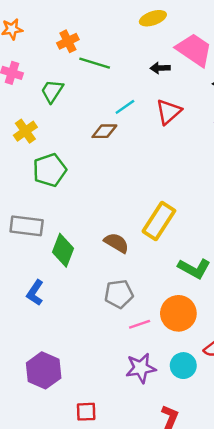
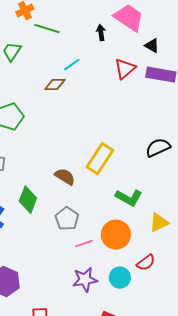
black arrow: (160, 68) -> (101, 33), turned 84
red triangle: (169, 112) -> (125, 69), moved
green diamond: (63, 250) -> (28, 200), moved
gray pentagon: (119, 294) -> (67, 219), turned -30

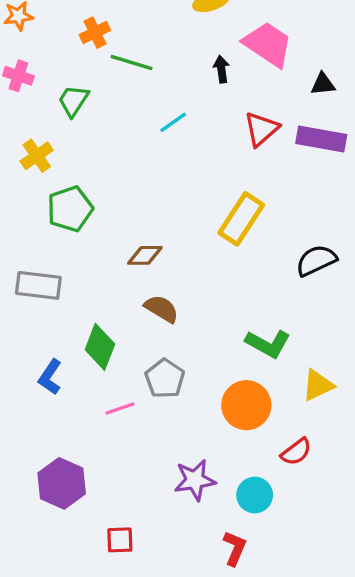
black triangle: (152, 46) -> (323, 84), moved, turned -35
brown diamond: (55, 85) -> (145, 255), moved
yellow rectangle: (100, 159) -> (241, 219), moved
pink line: (84, 244) -> (120, 409), moved
cyan circle: (120, 278) -> (255, 495), moved

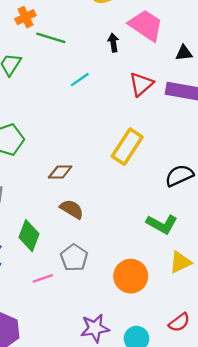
green L-shape: (268, 344) -> (162, 224), moved
red semicircle: (296, 452) -> (179, 322), moved

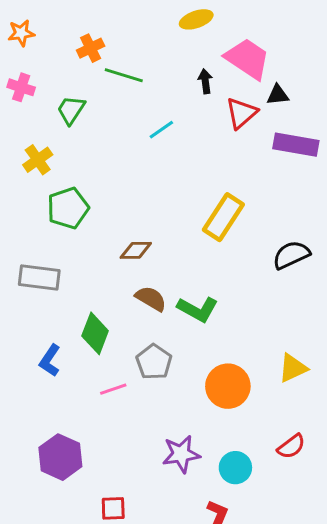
black triangle: (184, 53) -> (278, 95), moved
red triangle: (141, 84) -> (241, 113), moved
green L-shape: (162, 224) -> (198, 309), moved

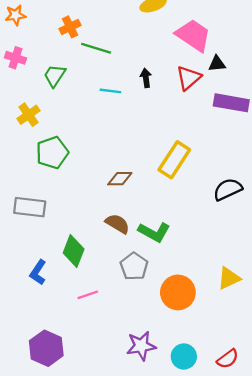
black arrow: (205, 81) -> (146, 78), moved
cyan line: (161, 130) -> (110, 91), moved, turned 42
brown diamond: (136, 250) -> (120, 179), moved
gray pentagon: (154, 362) -> (134, 266), moved
red semicircle: (291, 446) -> (228, 359), moved

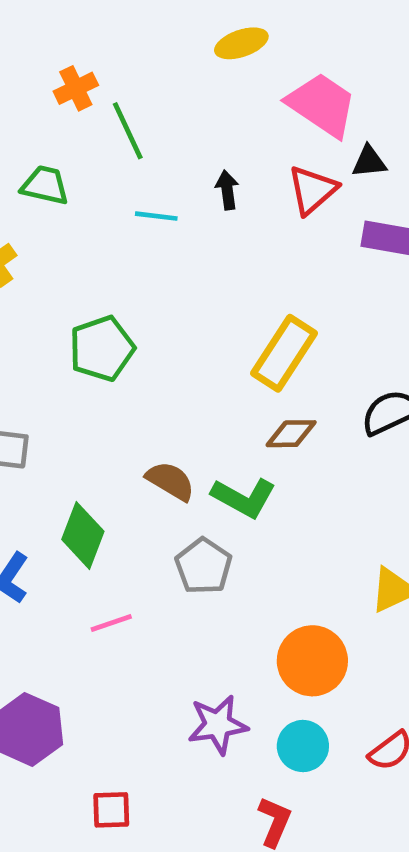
green line: (96, 48) -> (128, 131), turned 48
green trapezoid: (55, 76) -> (45, 185), turned 70
green pentagon: (52, 153) -> (102, 349), moved
brown diamond: (120, 179) -> (291, 434), moved
orange circle: (178, 292) -> (312, 661), moved

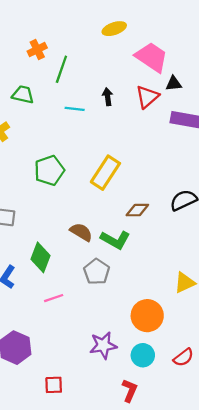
green line: (128, 131) -> (61, 69), turned 44
yellow rectangle: (284, 353) -> (105, 173), moved

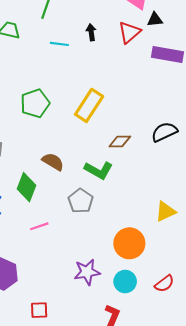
brown semicircle: (81, 232) -> (53, 162), moved

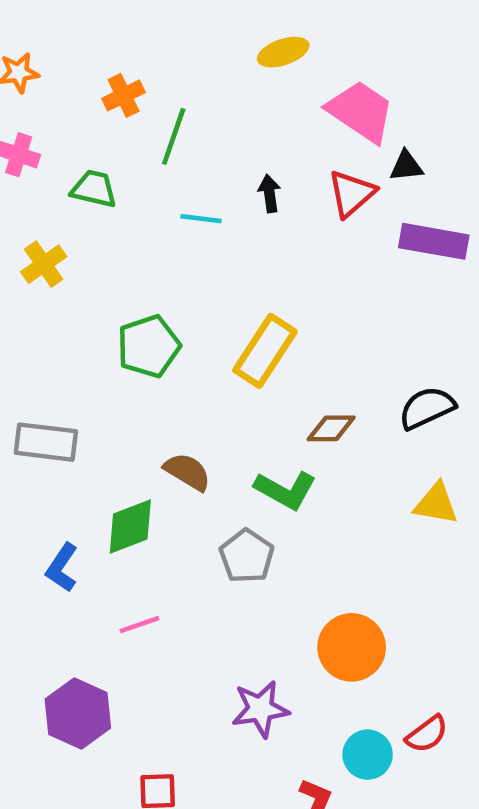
green diamond: (26, 187) -> (130, 526), turned 48
yellow triangle: (165, 212) -> (436, 504), moved, turned 35
pink line: (39, 226) -> (139, 625), moved
cyan circle: (125, 282) -> (368, 755), moved

